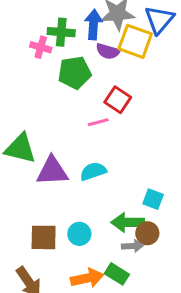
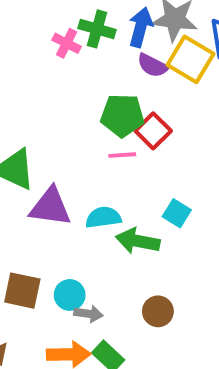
green pentagon: (75, 73) -> (122, 115), moved
cyan square: (153, 199) -> (177, 213), moved
green arrow: (128, 222) -> (138, 241), moved
gray arrow: (133, 246) -> (88, 314), moved

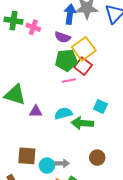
green cross: (97, 29) -> (13, 21), moved
yellow square: (191, 59) -> (84, 49), moved, turned 30
purple semicircle: (153, 65) -> (63, 37), moved
purple triangle: (50, 207) -> (36, 111), size x0.6
cyan circle: (70, 295) -> (47, 166), moved

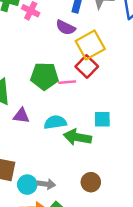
green pentagon: (66, 60) -> (44, 76), moved
cyan square: (100, 106) -> (102, 119), turned -32

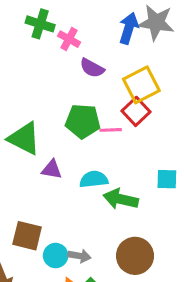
purple semicircle: (66, 27) -> (92, 68), moved
cyan square: (102, 119) -> (167, 179), moved
brown circle: (91, 182) -> (135, 256), size x1.5

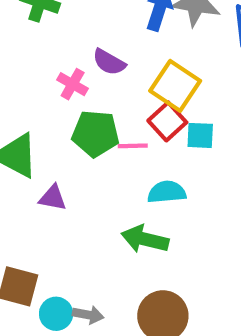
pink cross: (69, 39) -> (73, 84), moved
yellow square: (141, 85) -> (175, 86), turned -30
cyan semicircle: (94, 179) -> (167, 192), moved
cyan square: (167, 179) -> (200, 135), moved

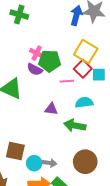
purple semicircle: (109, 62) -> (35, 69), moved
green pentagon: (95, 134) -> (50, 61), moved
purple triangle: (53, 198) -> (51, 109), moved

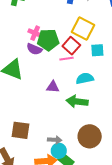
red square: (83, 69) -> (71, 46), moved
cyan circle: (34, 163) -> (59, 151), moved

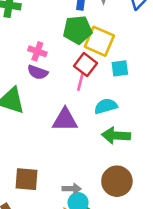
green pentagon: (48, 40) -> (78, 30), moved
pink line: (66, 59) -> (80, 82), turned -64
purple triangle: (53, 87) -> (65, 120), size x1.5
green arrow: (77, 102) -> (116, 135), moved

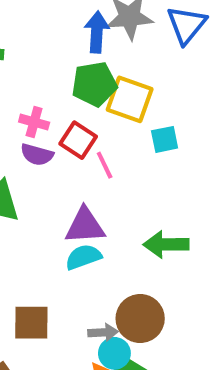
red square: (85, 65) -> (78, 140), moved
pink line: (80, 82) -> (105, 165), turned -36
cyan semicircle: (106, 106) -> (83, 257), moved
brown circle: (117, 181) -> (140, 319), moved

